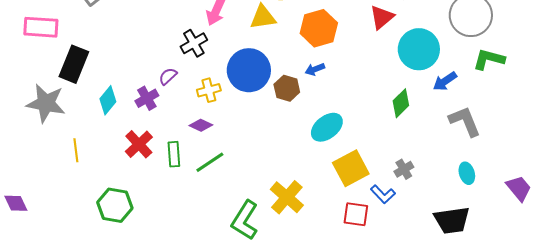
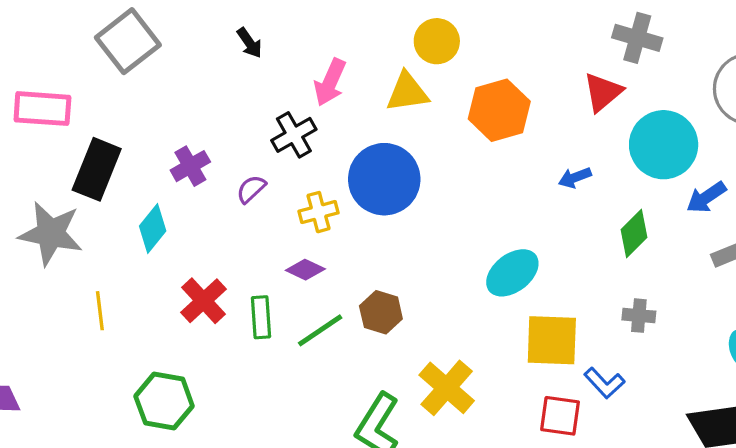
blue arrow: (315, 69) -> (575, 178), moved
brown hexagon: (287, 88) -> (381, 312), moved
purple cross: (147, 98) -> (190, 166), moved
yellow square: (351, 168) -> (552, 340), turned 30
gray cross: (404, 169) -> (639, 316), moved, turned 36

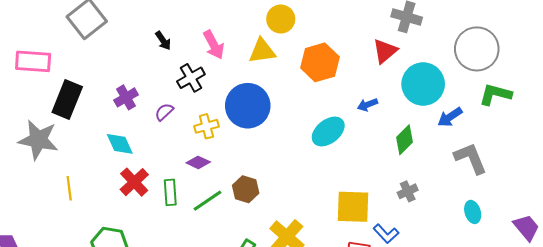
black arrow: (249, 43) -> (163, 41), moved
pink arrow: (330, 82) -> (214, 45), turned -52
cyan diamond: (153, 228) -> (120, 144), moved, turned -64
cyan ellipse: (512, 273) -> (328, 131), moved
gray cross: (639, 316) -> (408, 191), turned -30

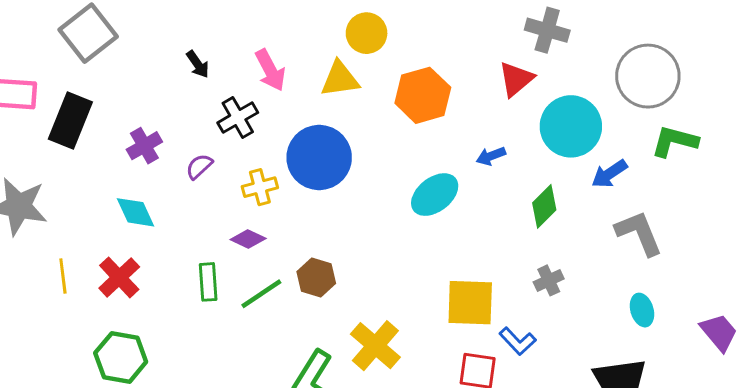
black rectangle: (67, 100) -> (70, 120), moved
red cross: (134, 182) -> (119, 277), moved

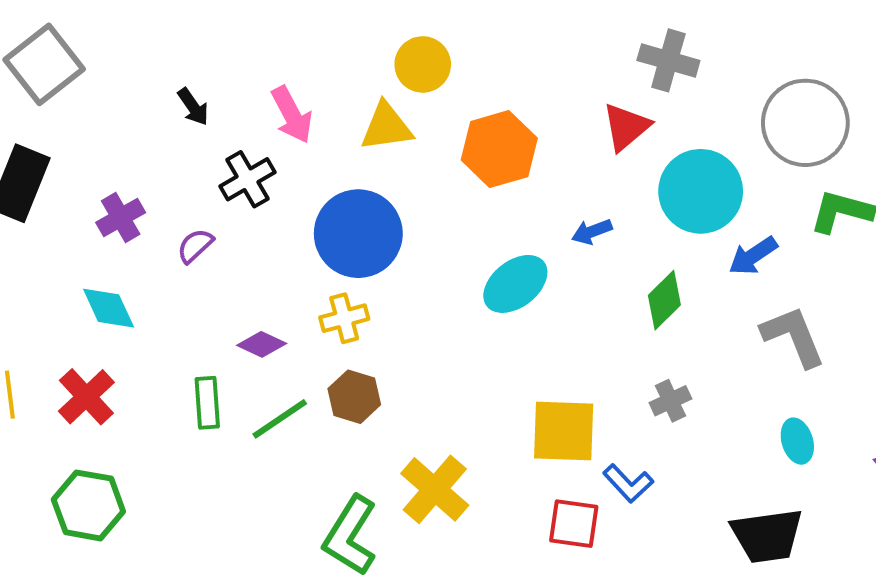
yellow cross: (260, 187) -> (344, 318), moved

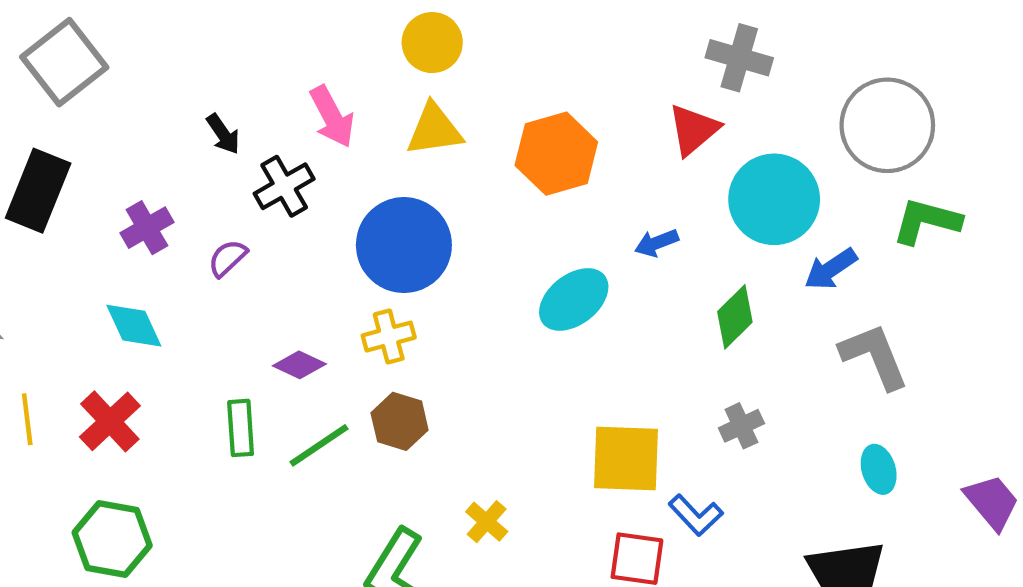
yellow circle: (423, 64) -> (432, 43), moved
black arrow: (193, 107) -> (223, 134), moved
yellow cross: (435, 489) -> (487, 522), size x0.6

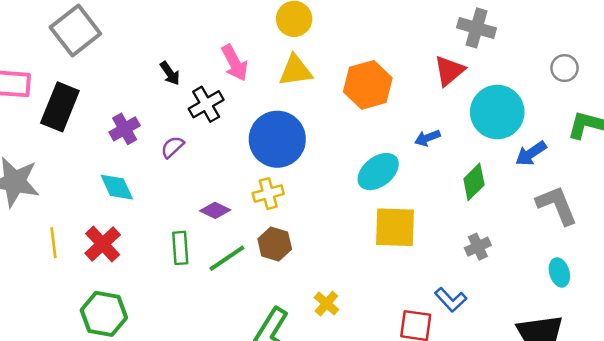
gray circle: (887, 125) -> (565, 68), size x0.5
yellow square: (626, 458) -> (395, 227), moved

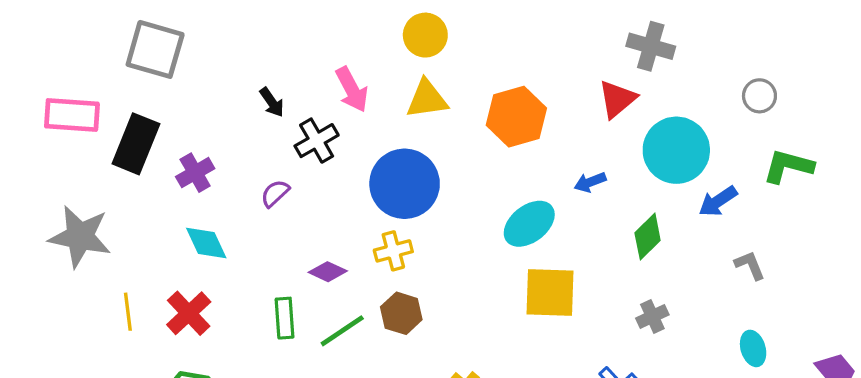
gray square: (75, 31) -> (155, 49), turned -36
purple cross: (125, 129) -> (195, 173), moved
gray L-shape: (557, 205) -> (750, 265), size x0.6

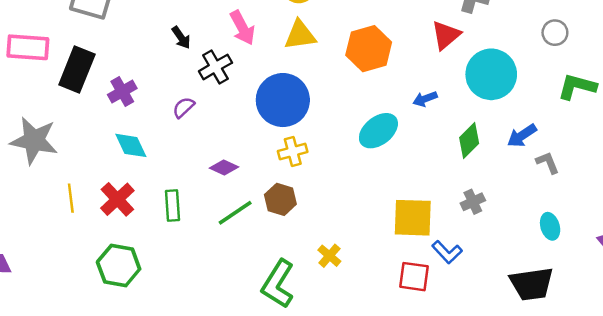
blue arrow: (718, 201) -> (522, 136), moved
yellow cross: (393, 251) -> (293, 152), moved
yellow square: (550, 292) -> (413, 218), moved
green rectangle: (285, 318) -> (173, 205), moved

